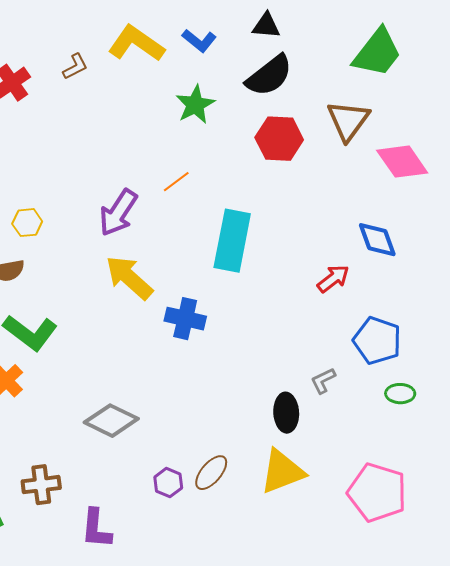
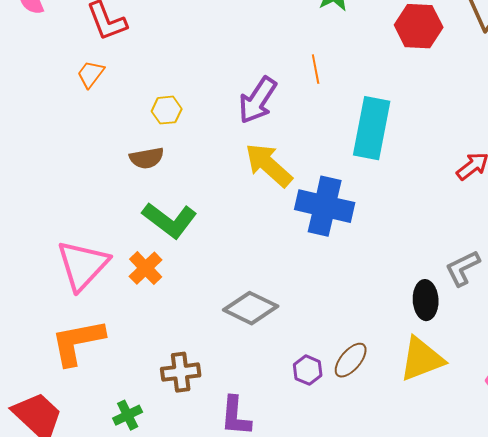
orange line: (176, 182) -> (316, 69), turned -64
blue cross: (185, 319) -> (325, 206), size x1.4
gray L-shape: (323, 381) -> (463, 268), size x1.4

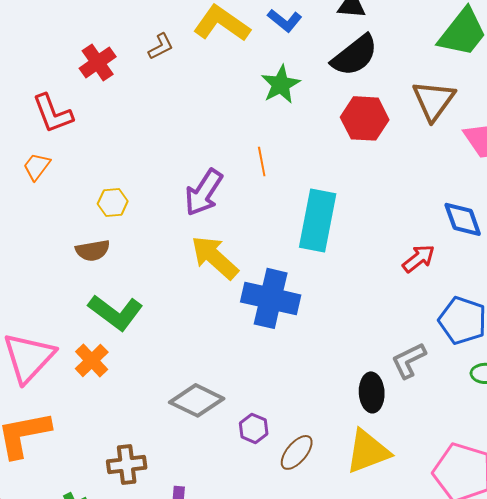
purple hexagon: (308, 370) -> (254, 428), moved

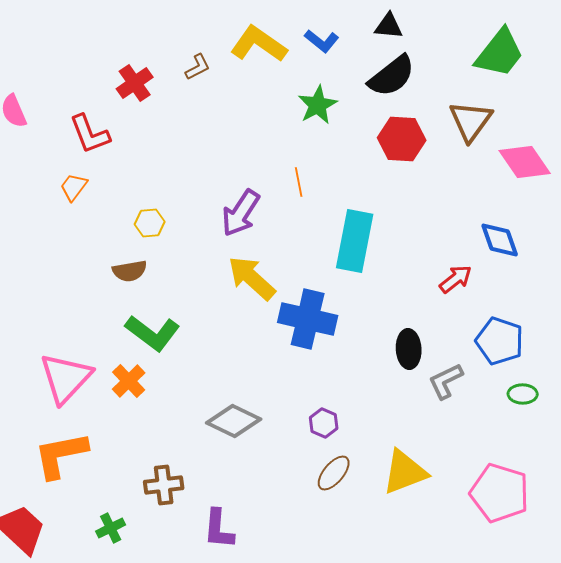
black ellipse: (372, 392) -> (409, 349), moved
purple hexagon: (254, 428) -> (324, 423), moved

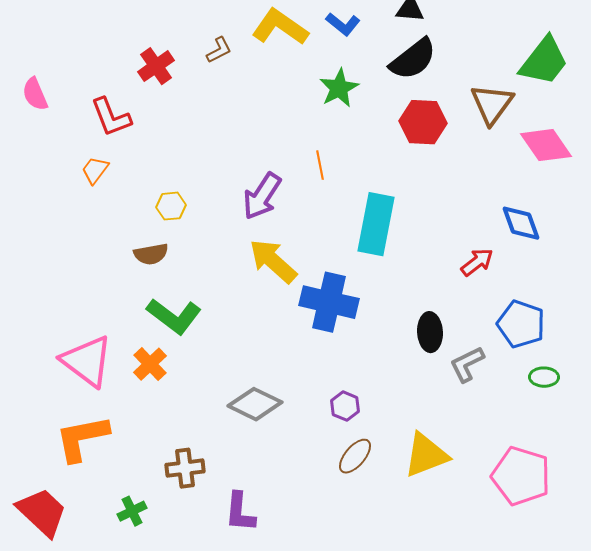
green trapezoid: (500, 53) -> (544, 61), moved
pink triangle: (66, 378) -> (87, 361), turned -36

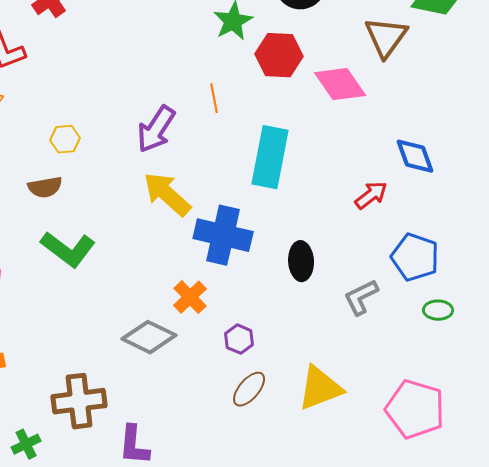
red hexagon: (423, 122) -> (279, 55), moved
pink diamond: (546, 145) -> (340, 84), moved
black ellipse: (430, 332) -> (301, 261), moved
orange cross: (150, 364) -> (190, 297), moved
brown cross: (185, 468) -> (79, 401), size x1.4

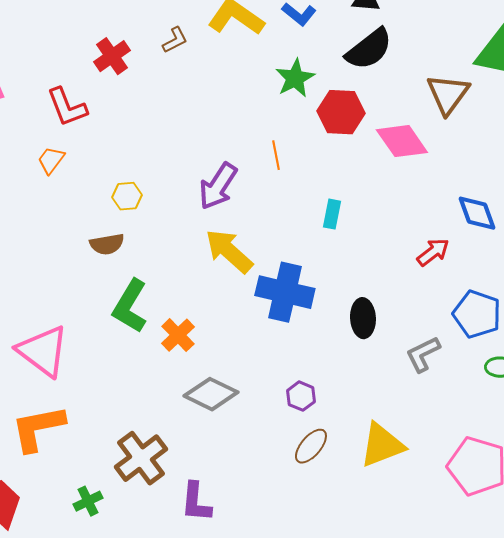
cyan rectangle: (270, 157) -> (332, 214), size x0.5
green L-shape: (68, 249) -> (130, 306), turned 84
orange cross: (190, 297) -> (178, 335), moved
brown cross: (79, 401) -> (141, 458), turned -30

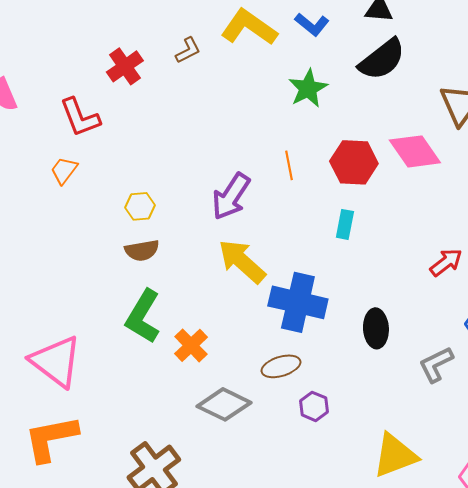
red hexagon: (341, 112) -> (354, 162), moved
brown semicircle: (107, 244) -> (142, 250), moved
brown ellipse: (311, 446) -> (281, 366), moved, turned 33

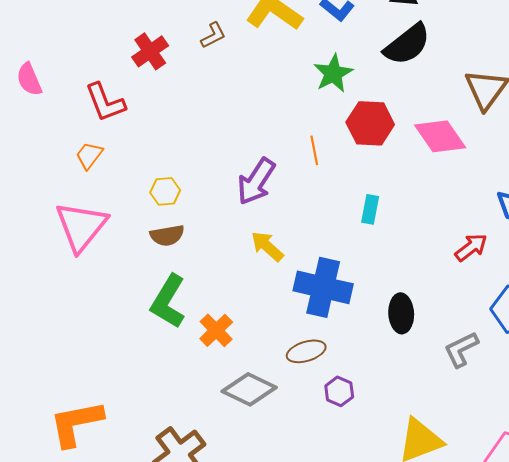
red hexagon: (354, 162) -> (370, 123), moved
yellow arrow: (242, 261) -> (267, 246), size x0.7
pink triangle: (56, 361) -> (81, 226), moved, turned 32

